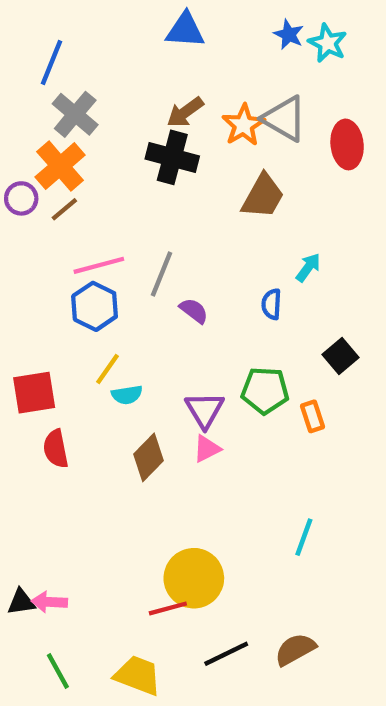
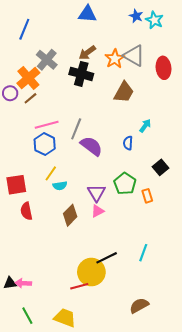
gray cross: (75, 114) -> (47, 60), moved
purple semicircle: (194, 311) -> (91, 146), size x1.6
green pentagon: (265, 390) -> (125, 184), turned 30
black line: (226, 654) -> (107, 258), moved

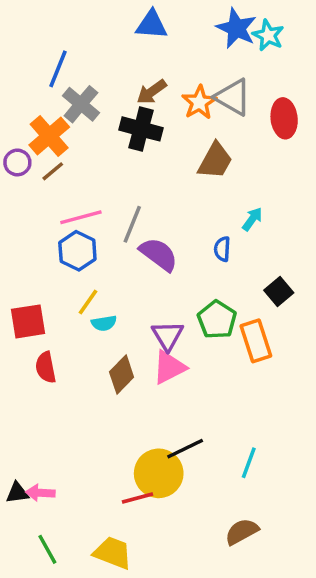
blue star: (136, 16) -> (236, 28), size x1.6
blue line: (24, 29) -> (58, 69), moved
orange rectangle: (147, 196) -> (256, 341), size x1.6
pink triangle: (97, 211) -> (169, 367), size x1.5
cyan line: (143, 253) -> (249, 463), moved

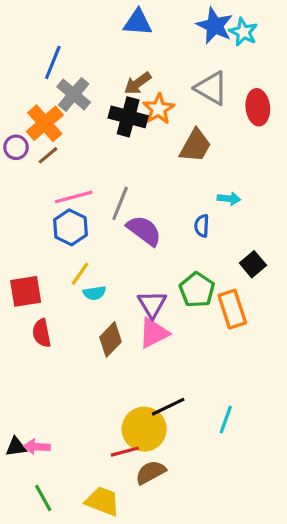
orange star: (199, 102) -> (159, 109), moved
cyan arrow: (252, 219) -> (229, 199), turned 60
brown semicircle: (242, 532) -> (151, 472), moved

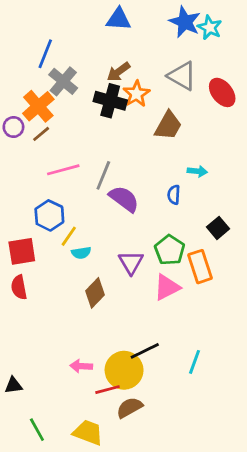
red ellipse: (258, 107) -> (222, 92), turned -32
blue hexagon: (70, 227) -> (49, 215), moved
red semicircle: (42, 333) -> (19, 287), moved
pink triangle: (154, 333) -> (167, 287), moved
pink arrow: (37, 447) -> (81, 366), moved

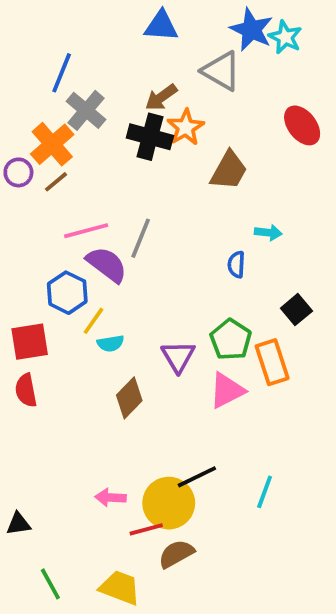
gray triangle: (182, 76) -> (221, 71), moved
purple semicircle: (124, 199) -> (107, 264), moved

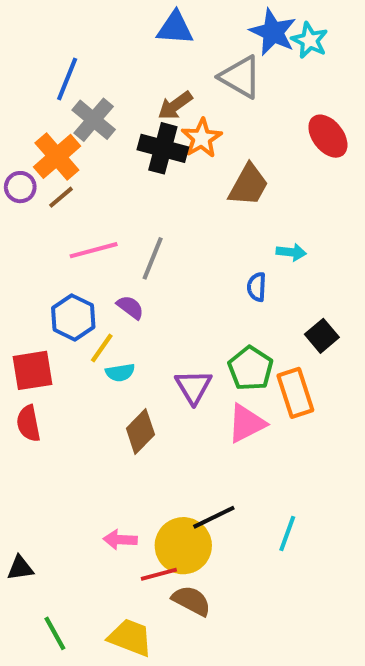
purple semicircle: (107, 264) -> (130, 307), moved, size x0.6
brown semicircle: (176, 554) -> (191, 601), turned 57

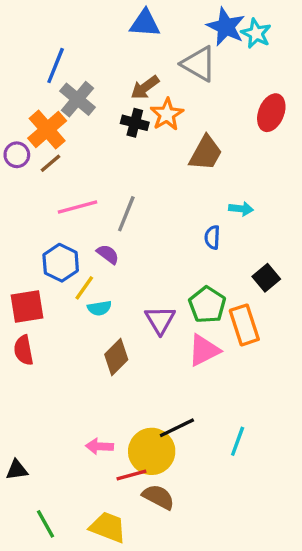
red ellipse: (328, 136) -> (271, 113), turned 60
black cross: (163, 148) -> (135, 123), size x0.7

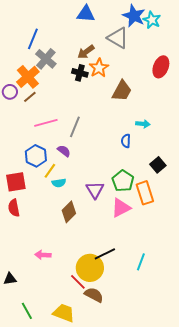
pink arrow: (99, 446) -> (43, 255), moved
red line: (131, 475) -> (78, 282), turned 60

